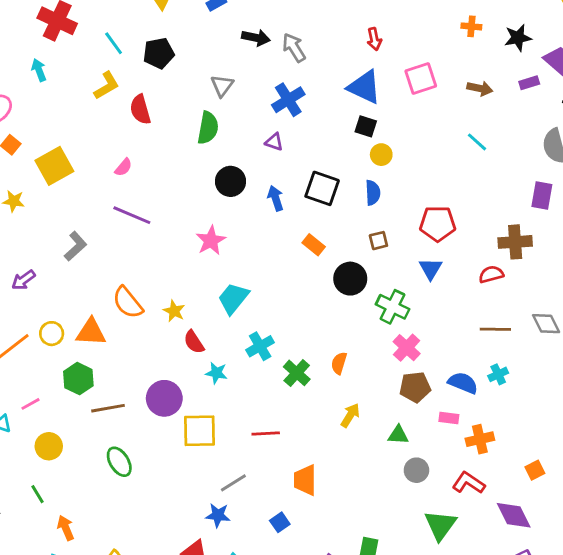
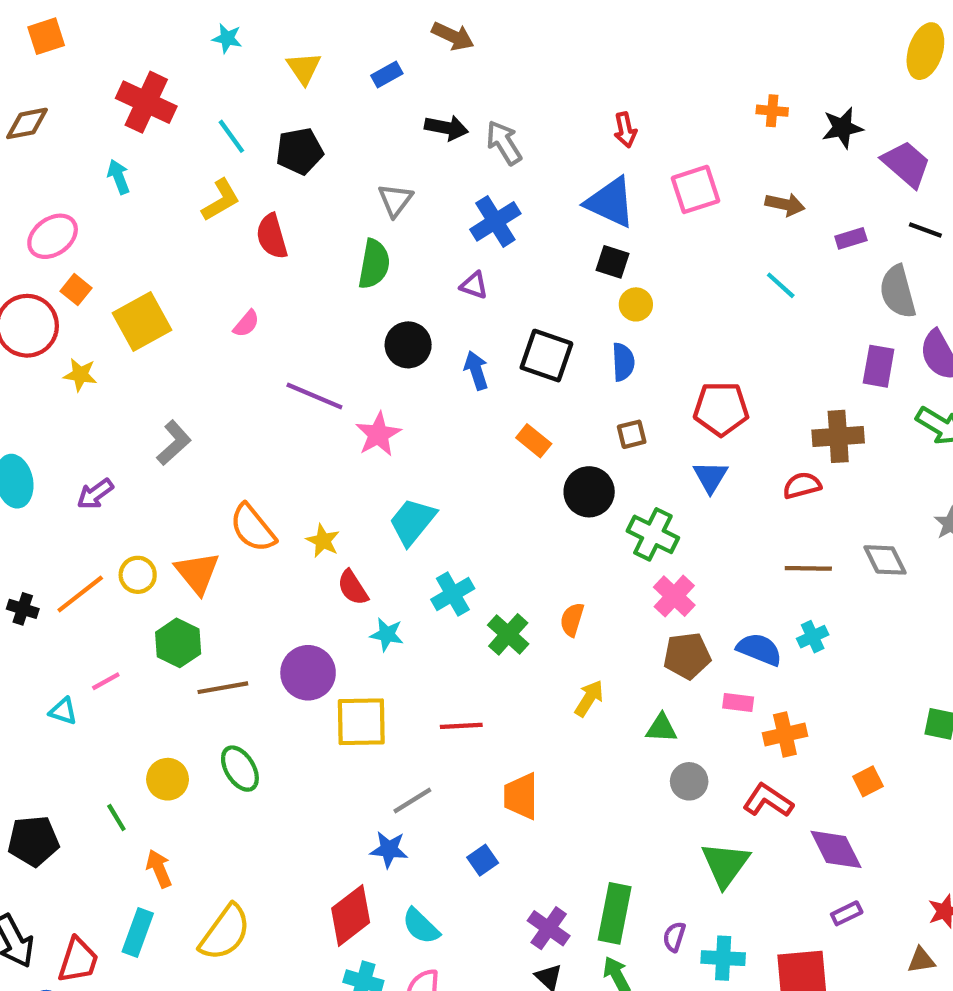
purple rectangle: (529, 83) -> (851, 238), moved
purple line: (132, 215) -> (314, 396), moved
orange triangle: (91, 332) -> (197, 573), turned 48
yellow circle: (49, 446) -> (168, 779), moved

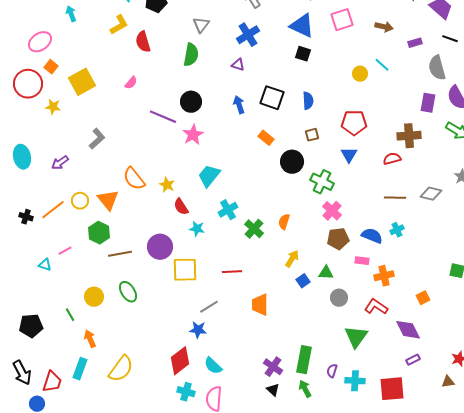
yellow circle: (636, 304) -> (360, 74), moved
black circle: (408, 345) -> (191, 102), moved
gray diamond: (885, 560) -> (431, 194), turned -50
blue square: (483, 860) -> (303, 281), moved

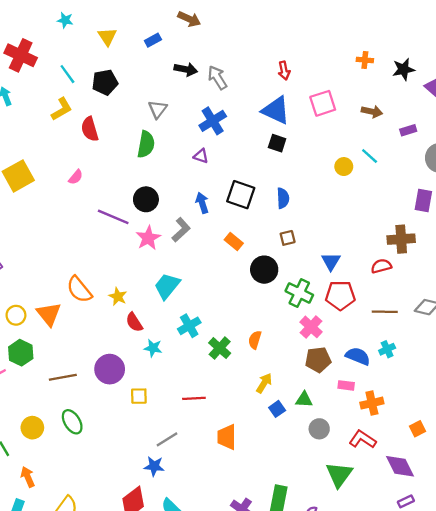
red pentagon: (354, 123) -> (340, 295), moved
gray L-shape: (97, 139) -> (181, 230), moved
green hexagon: (99, 233) -> (21, 353), moved
yellow square: (185, 270) -> (139, 396), size x0.6

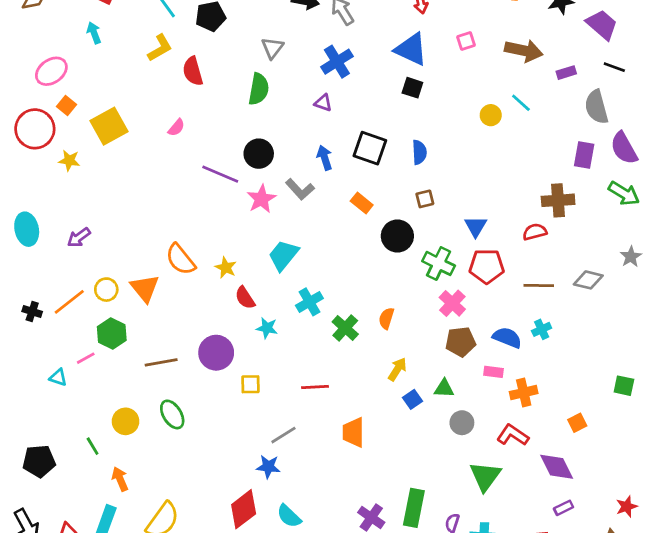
pink square: (323, 103) -> (466, 41), size x0.6
brown arrow: (372, 112) -> (524, 51), size x1.5
gray L-shape: (181, 230) -> (300, 189), turned 90

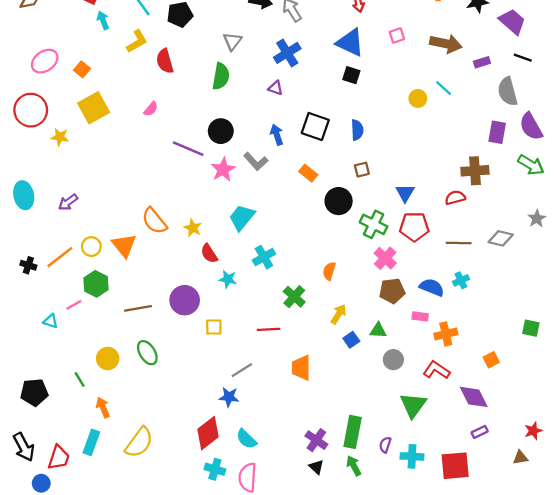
cyan arrow: (94, 33) -> (103, 20), moved
orange square: (66, 106) -> (82, 69), moved
green cross: (345, 328) -> (294, 297), moved

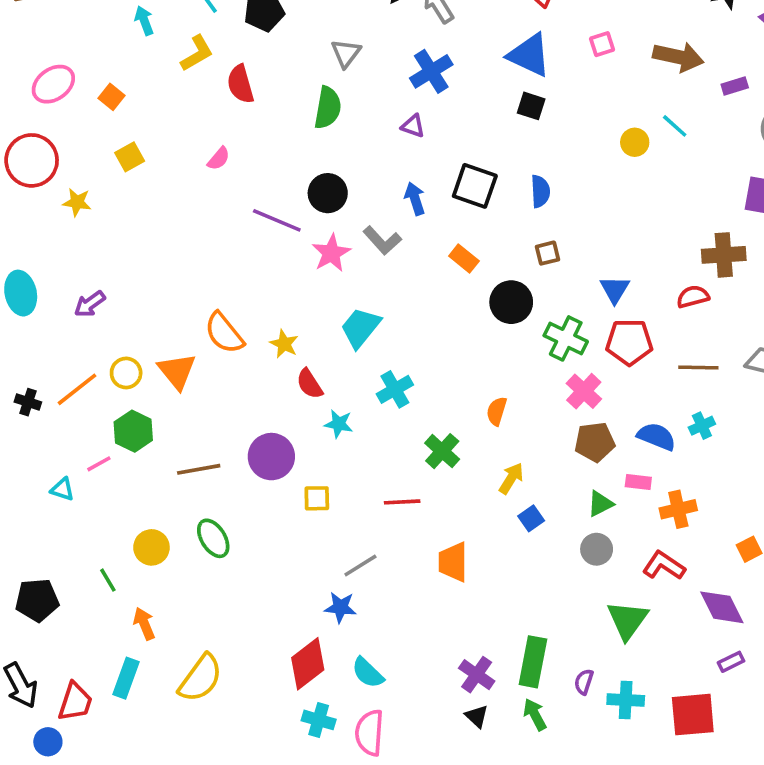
yellow square: (94, 108) -> (130, 157), size x0.6
green triangle: (378, 330) -> (600, 504), moved, turned -30

